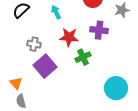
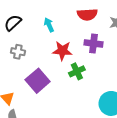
gray cross: (34, 44) -> (18, 52), moved

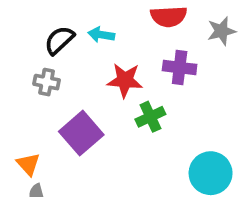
black semicircle: (13, 23) -> (59, 40), moved
cyan arrow: (49, 25) -> (101, 35), turned -56

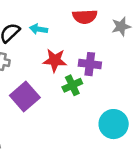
purple cross: (180, 68) -> (90, 64), moved

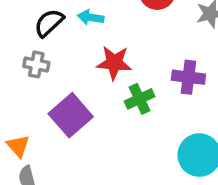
purple cross: (90, 64) -> (188, 77), moved

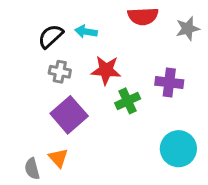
gray cross: (36, 64) -> (60, 72), moved
orange triangle: (18, 146) -> (58, 158), moved

